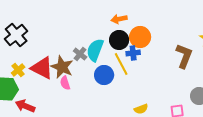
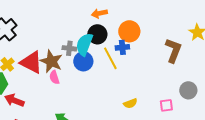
orange arrow: (119, 19) -> (99, 13), moved
black circle: (119, 40) -> (97, 34), moved
gray cross: (80, 54) -> (69, 48), turned -32
blue circle: (104, 75) -> (83, 61), moved

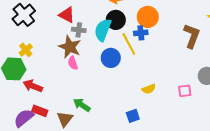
gray cross: (69, 48) -> (79, 30), moved
blue circle: (83, 61) -> (111, 58), moved
red triangle: (31, 62) -> (67, 15), moved, size x0.7

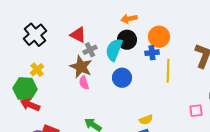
gray cross: (79, 30) -> (90, 50), turned -32
yellow line: (129, 44) -> (168, 71), moved, turned 30
red arrow: (33, 86) -> (30, 105), moved
yellow semicircle: (149, 89) -> (146, 120), moved

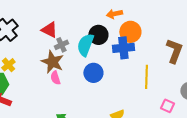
orange arrow: (129, 19) -> (114, 14), moved
blue cross: (152, 53) -> (123, 48), size x1.5
yellow line: (168, 71) -> (146, 77), moved
pink square: (196, 111) -> (167, 106), turned 32

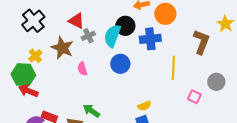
orange circle: (130, 32) -> (165, 14), moved
brown star: (52, 62) -> (62, 48), moved

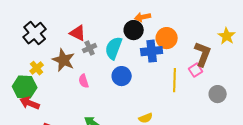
orange circle: (165, 14) -> (167, 38), moved
black circle: (125, 26) -> (134, 30), moved
pink square: (194, 97) -> (196, 70), moved, turned 32

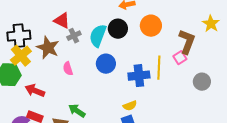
black circle: (134, 30) -> (118, 29), moved
black cross: (35, 33) -> (19, 36), moved, turned 35
blue cross: (152, 51) -> (139, 76), moved
yellow cross: (37, 68) -> (21, 56), size x1.5
red arrow: (30, 103) -> (35, 91), moved

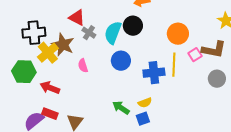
orange circle: (151, 26) -> (178, 34), moved
gray cross: (74, 36) -> (89, 33), turned -32
brown L-shape: (187, 42) -> (214, 50), moved, turned 80
yellow cross: (21, 56) -> (48, 53), moved
green arrow: (77, 111) -> (121, 108), moved

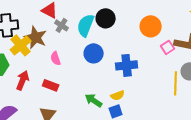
yellow line: (174, 65) -> (176, 83), moved
red arrow: (50, 88) -> (23, 80), turned 90
red rectangle: (50, 114) -> (51, 85), moved

